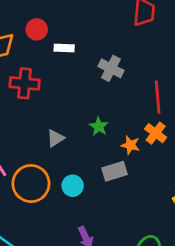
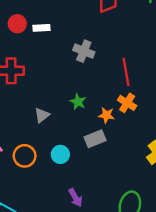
white rectangle: (64, 48) -> (41, 28), moved
orange circle: (31, 184) -> (25, 156), size x0.7

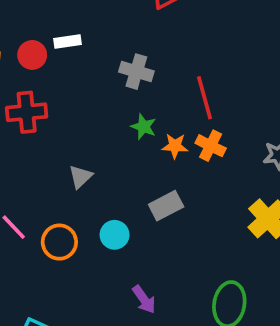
red circle: (17, 24) -> (32, 55), moved
green star: (78, 102) -> (144, 127), moved
orange star: (106, 115) -> (175, 146), moved

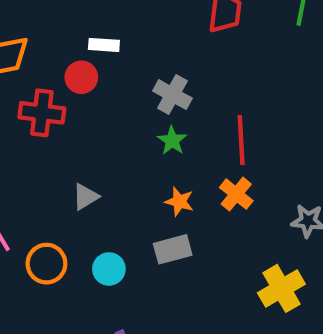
red circle: (32, 55) -> (81, 77), moved
green star: (144, 127) -> (172, 141), moved
orange star: (175, 146) -> (179, 202), moved

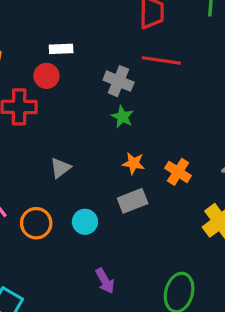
red line: (241, 140) -> (161, 60), moved, turned -72
orange cross: (236, 194) -> (178, 172), moved

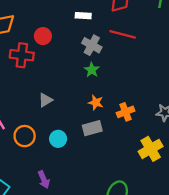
white rectangle: (61, 49) -> (83, 16), moved
orange cross: (178, 172) -> (126, 112), turned 30
purple arrow: (105, 281) -> (44, 180), moved

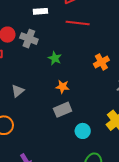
gray cross: (92, 45) -> (29, 39), moved
orange cross: (126, 112) -> (101, 62), moved
cyan circle: (58, 139) -> (83, 131), moved

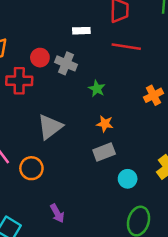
gray triangle: (18, 91) -> (50, 127), size x1.6

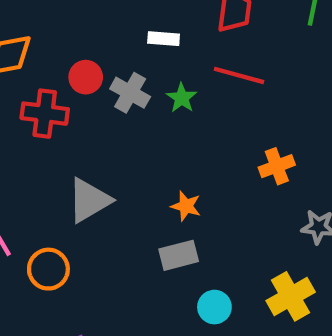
green star: (97, 89) -> (182, 98), moved

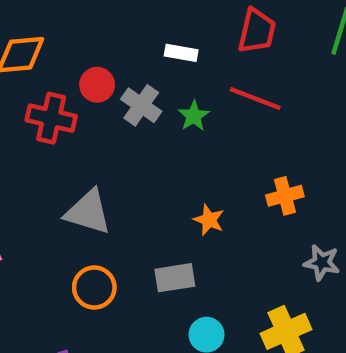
gray triangle: (89, 200) -> (88, 212), turned 42
orange star: (186, 206) -> (209, 220), moved
orange circle: (48, 269) -> (94, 288), moved

